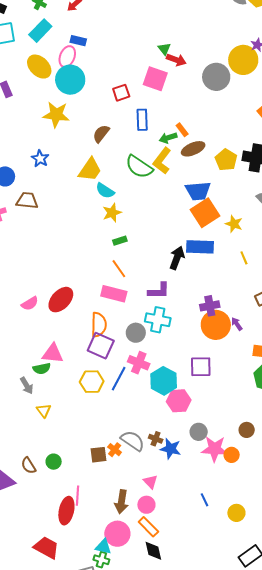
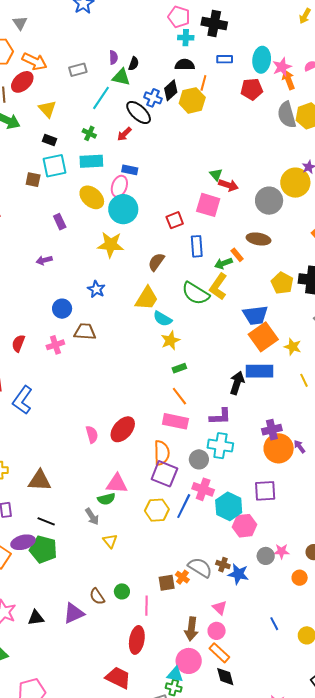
cyan rectangle: (40, 31) -> (91, 161), turned 45
brown ellipse: (193, 149) -> (259, 239), moved, turned 35
pink semicircle: (30, 304) -> (92, 435), turned -72
pink star: (215, 449) -> (282, 551), moved, size x0.6
pink line: (77, 496) -> (146, 606), moved

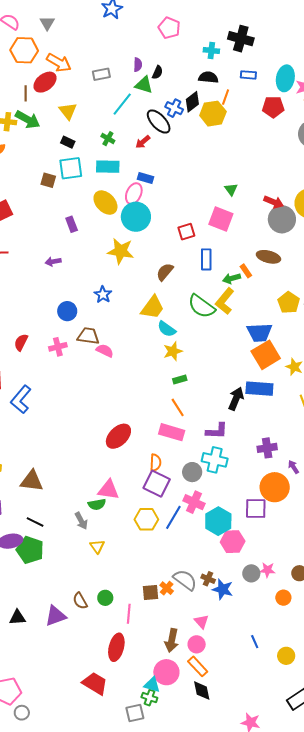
pink pentagon: (179, 17) -> (169, 28), moved
red arrow: (228, 185) -> (274, 202), moved
pink semicircle: (92, 435) -> (105, 351), moved, turned -54
orange circle: (279, 448) -> (275, 487), moved
orange semicircle: (162, 453) -> (155, 463), size x0.7

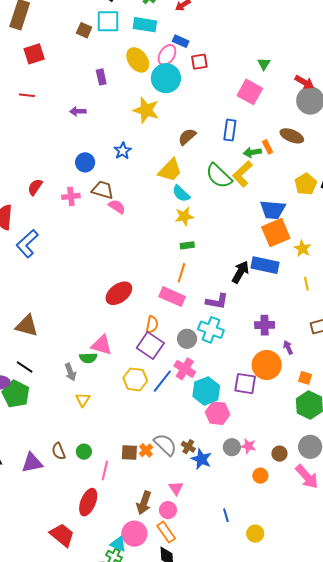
red square: (186, 232) -> (199, 62), moved
orange line: (178, 407) -> (181, 273), turned 42

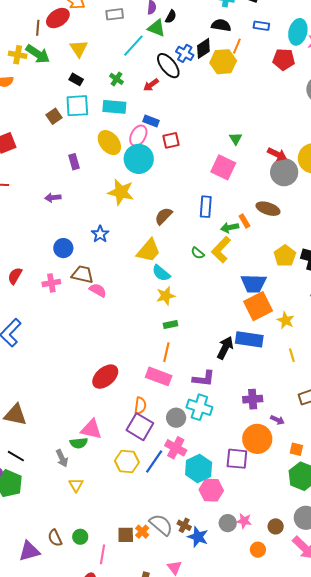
brown square: (84, 30) -> (54, 116), turned 35
green semicircle: (219, 176) -> (198, 253), size x0.5
purple arrow: (288, 347) -> (277, 420), turned 144

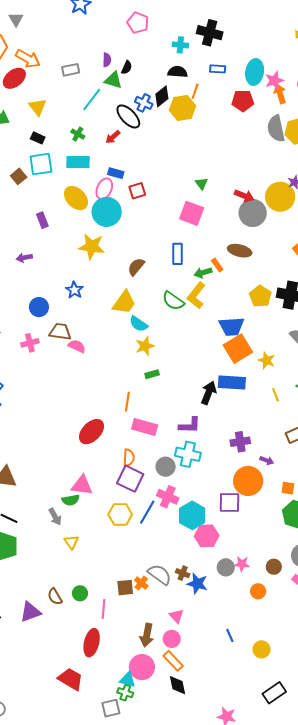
green semicircle: (198, 253) -> (173, 301), size x1.6
orange line: (166, 352) -> (127, 402), moved

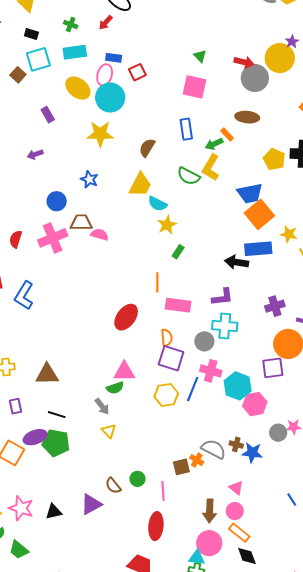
pink cross: (30, 343) -> (53, 238), size x1.6
yellow star: (267, 360) -> (289, 234), moved
green rectangle: (152, 374) -> (178, 252), turned -32
black arrow: (209, 393) -> (237, 262), turned -95
yellow triangle: (71, 542) -> (109, 431), moved

